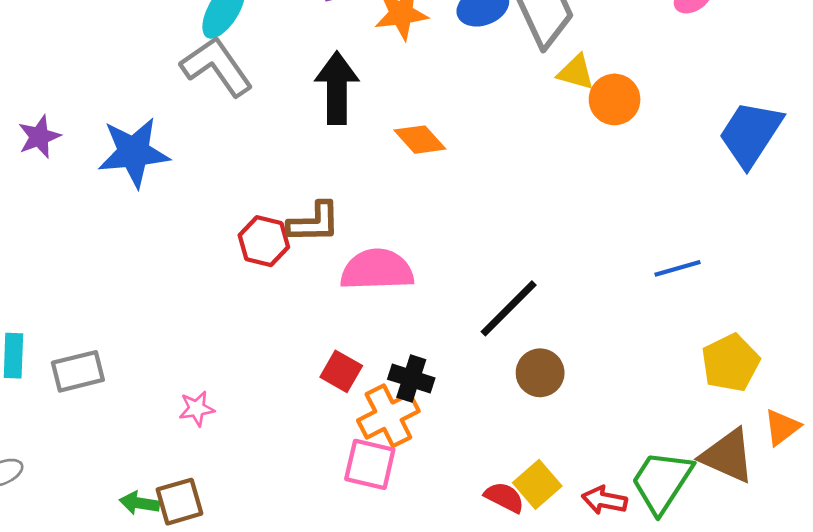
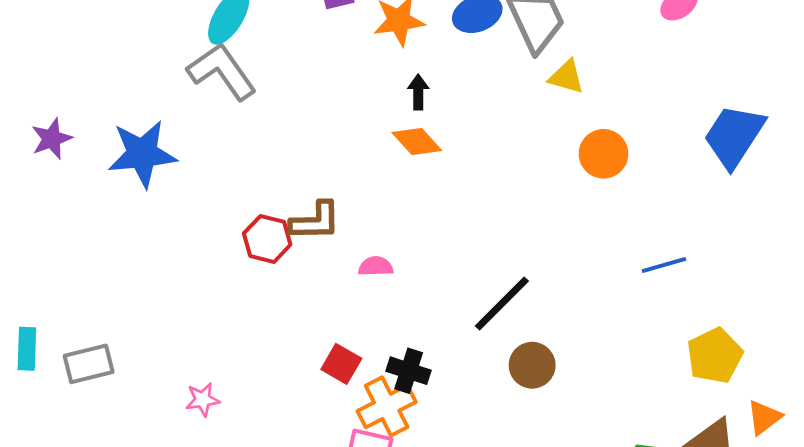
black arrow: (337, 88) -> (418, 92), moved, size x0.5
orange circle: (615, 99) -> (604, 154), moved
pink semicircle: (377, 270) -> (376, 266), size x0.5

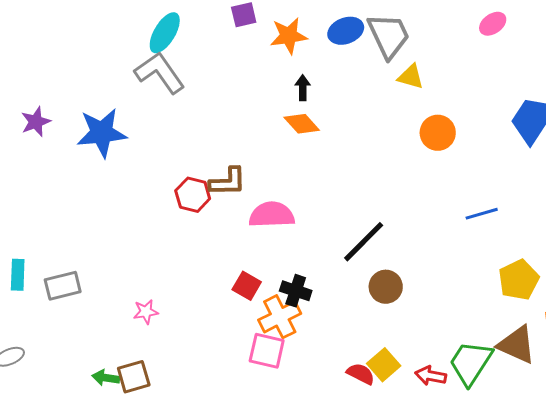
pink semicircle: (376, 266) -> (272, 215), size x1.8

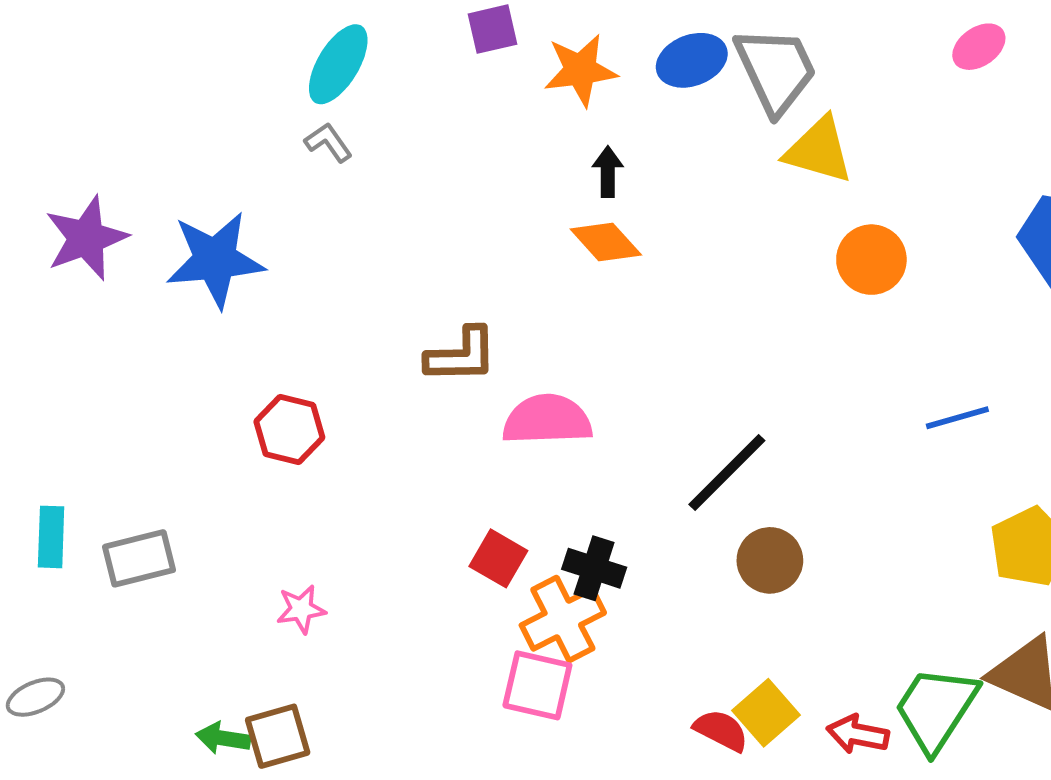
gray L-shape: (160, 73) -> (328, 142), size x0.5
yellow triangle: (411, 77) -> (819, 150), size x1.4
purple star: (36, 122) -> (86, 238), size x1.4
red hexagon: (193, 195) -> (289, 430), moved

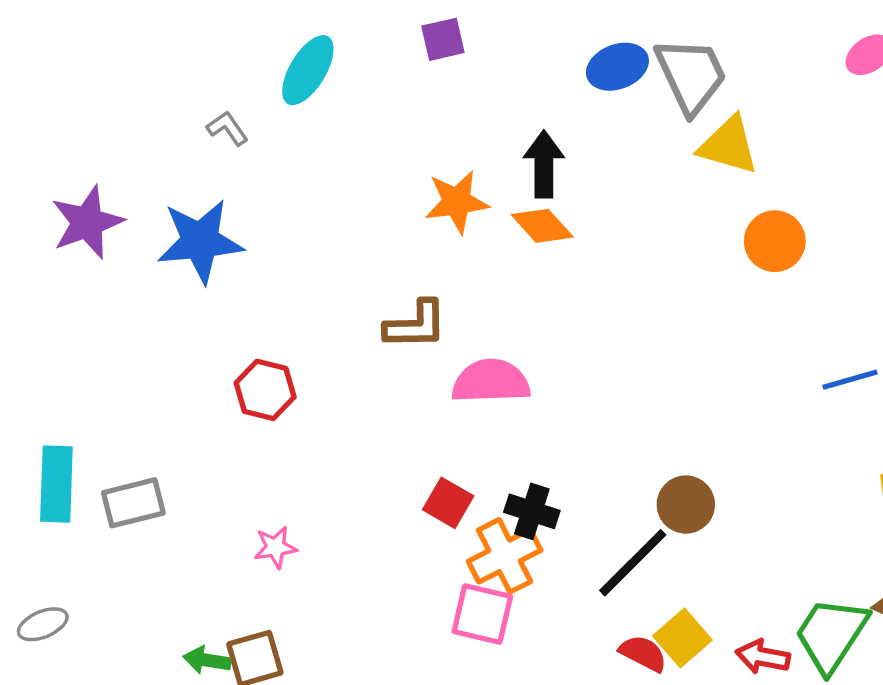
orange star: (580, 70) -> (457, 202), moved
gray L-shape: (328, 142) -> (227, 128), moved
black arrow: (608, 172) -> (544, 164), size x1.5
black line: (727, 472) -> (633, 563), moved
cyan rectangle: (51, 537) -> (56, 484), size x1.4

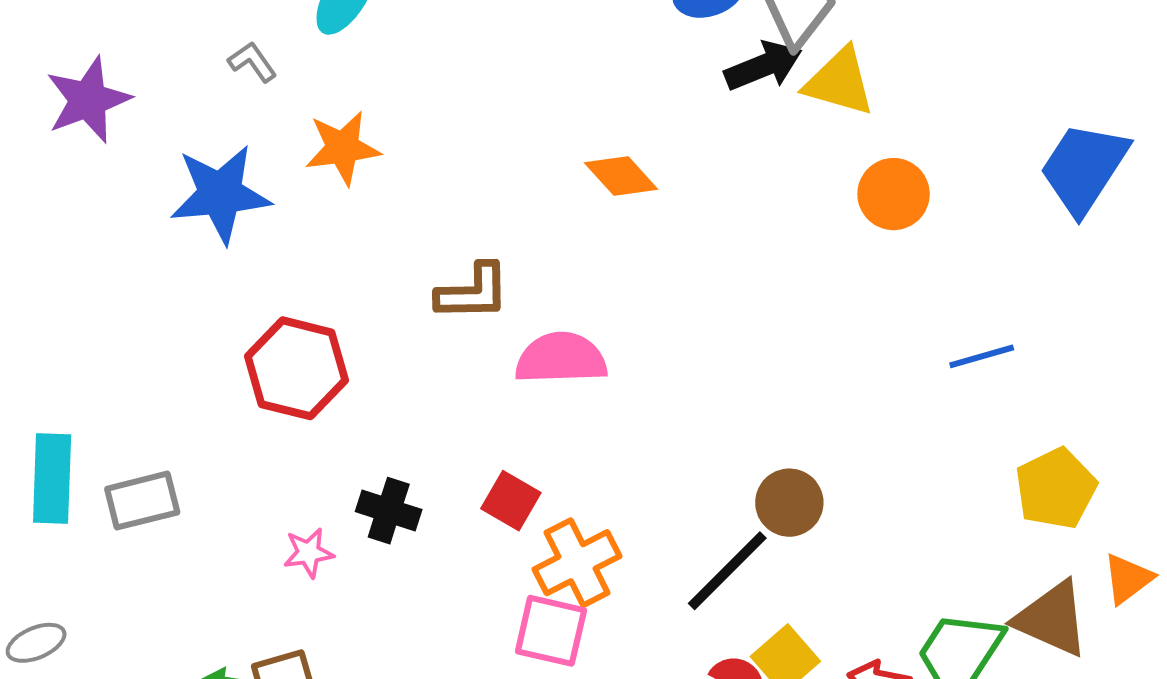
black arrow: (544, 164) -> (763, 66), moved, turned 68
orange star: (457, 202) -> (343, 148), moved
purple star: (87, 222) -> (88, 100), moved
red hexagon: (265, 390) -> (296, 368), size x1.4
black cross: (532, 511) -> (389, 511), moved

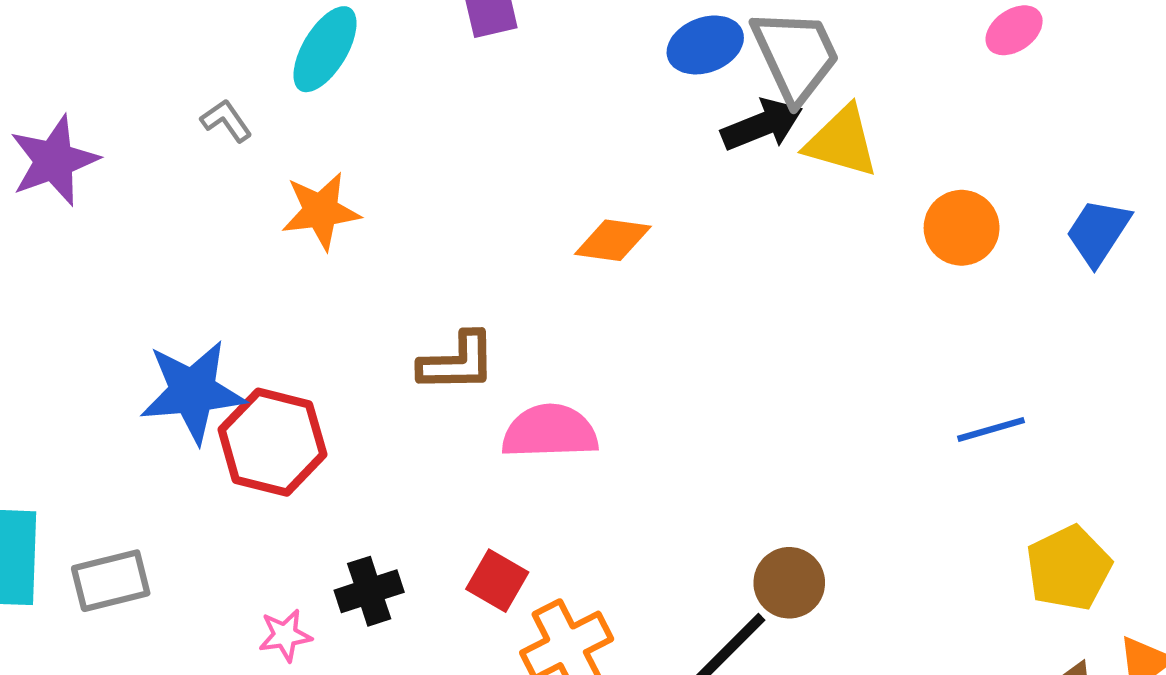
blue trapezoid: (1084, 168) -> (1098, 232), size x0.7
orange diamond: (621, 176) -> (613, 240), turned -40
blue star: (220, 194) -> (193, 392), moved
orange circle: (894, 194) -> (962, 228), moved
black cross: (389, 511) -> (369, 591), turned -36

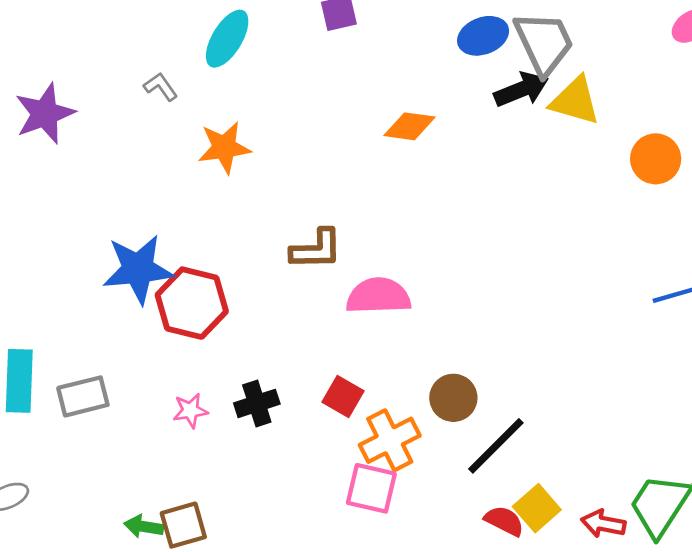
orange diamond: (613, 240) -> (410, 126), moved
brown circle: (789, 583) -> (453, 398), moved
pink star: (285, 635) -> (190, 411), moved

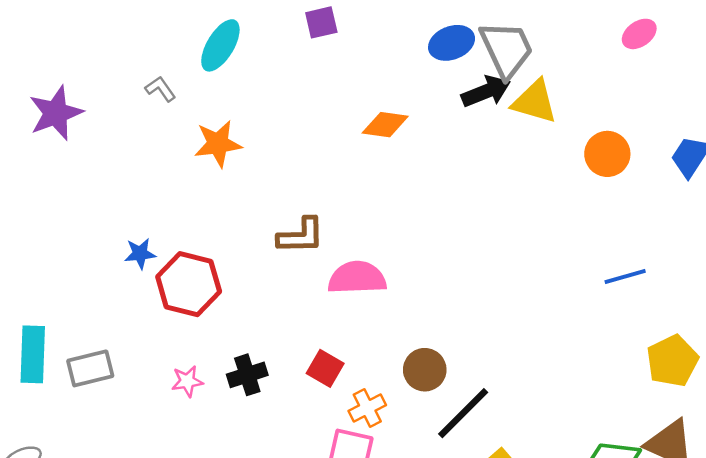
blue star: (138, 269) -> (140, 254), size x0.5
orange cross: (390, 440) -> (367, 408), size x0.7

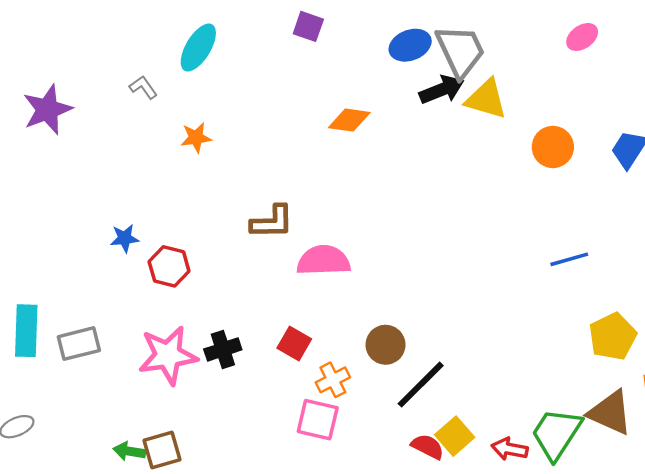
purple square: (321, 22) -> (308, 26), moved, turned 32
orange star: (218, 144) -> (196, 138), size x0.7
red hexagon: (189, 284) -> (169, 266), size x0.7
pink star: (187, 381) -> (168, 355), size x2.0

